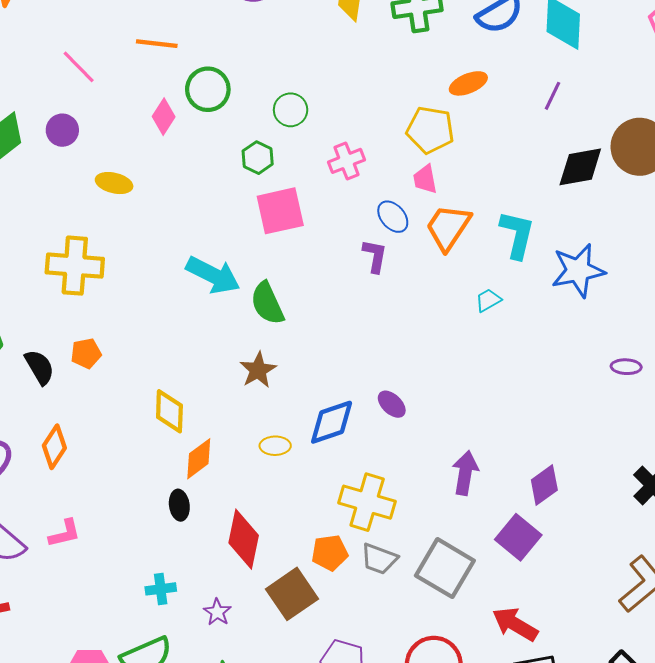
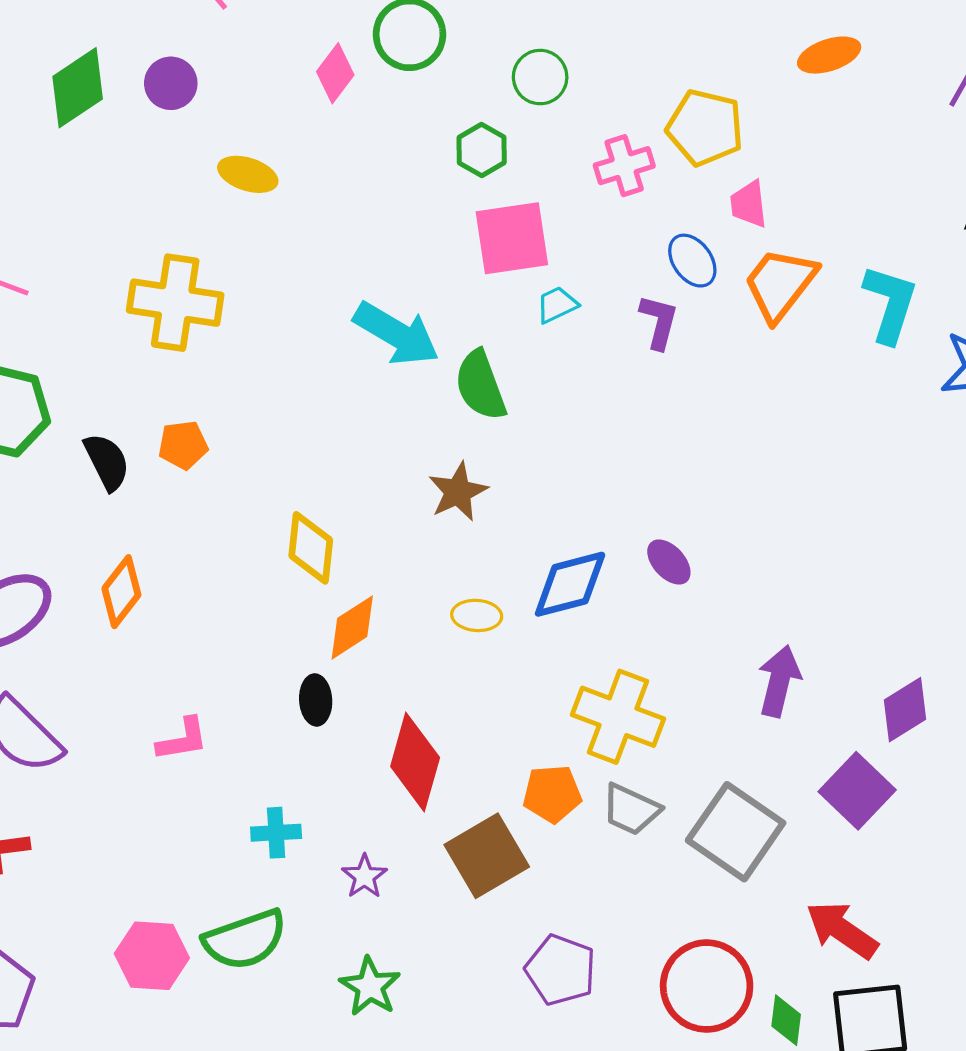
yellow pentagon: (430, 130) -> (705, 128), moved
cyan trapezoid: (488, 300) -> (557, 305), moved
pink L-shape: (65, 533) -> (183, 739), moved

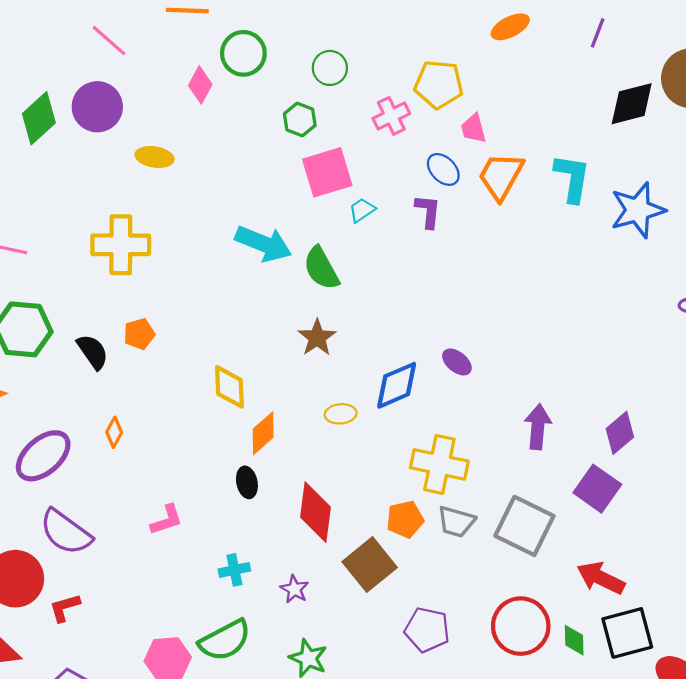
purple circle: (171, 83) -> (97, 107), size x1.5
orange diamond: (121, 592) -> (114, 432), size x0.7

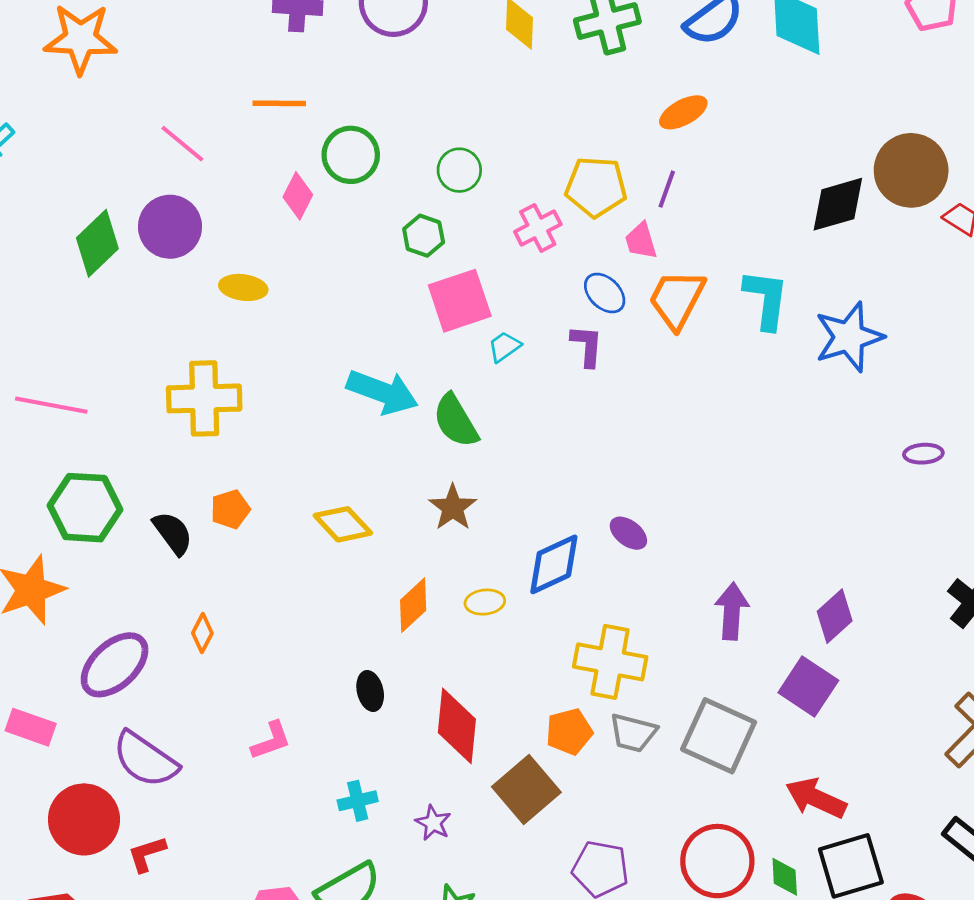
purple line: (598, 33) -> (667, 189), moved
yellow diamond: (229, 387) -> (343, 524), moved, turned -39
orange diamond: (263, 433) -> (413, 605), moved

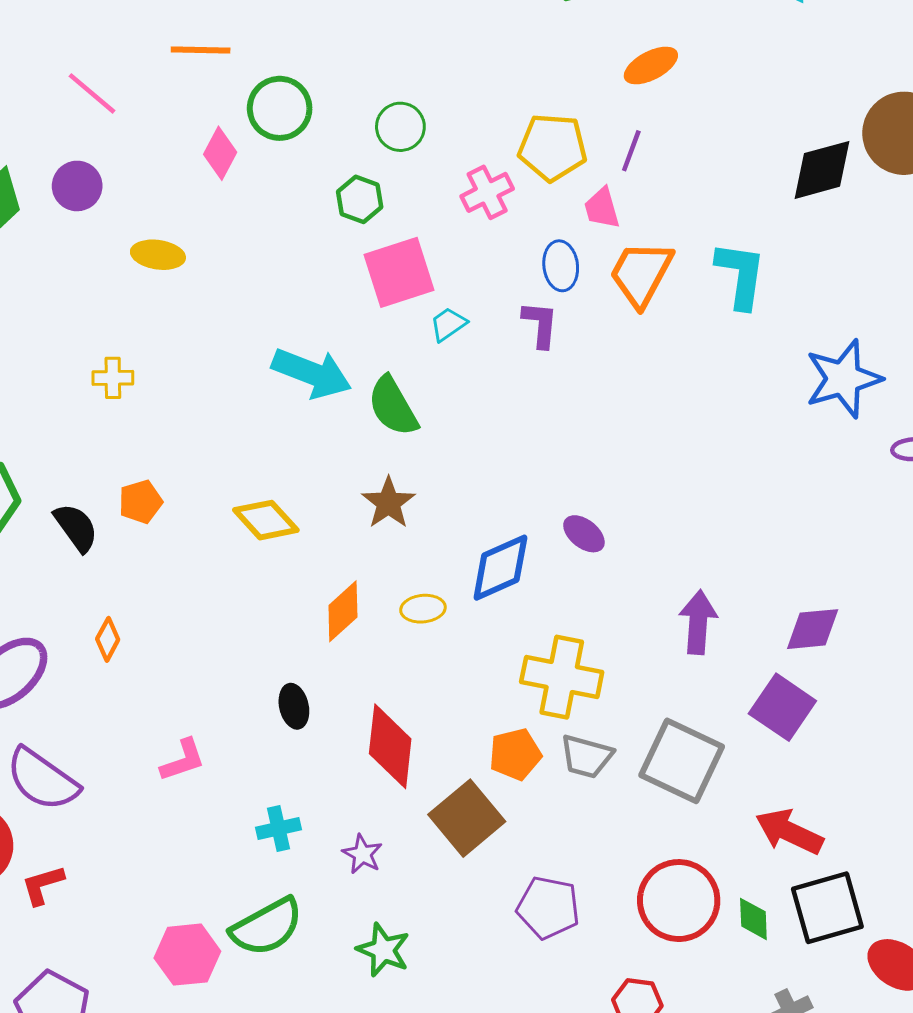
purple circle: (170, 227) -> (77, 186), size x0.7
blue ellipse: (605, 293) -> (561, 266), turned 39
blue star: (849, 337) -> (843, 379), moved
yellow cross: (204, 398) -> (113, 378), size x0.5
purple diamond: (835, 616) -> (813, 629), turned 36

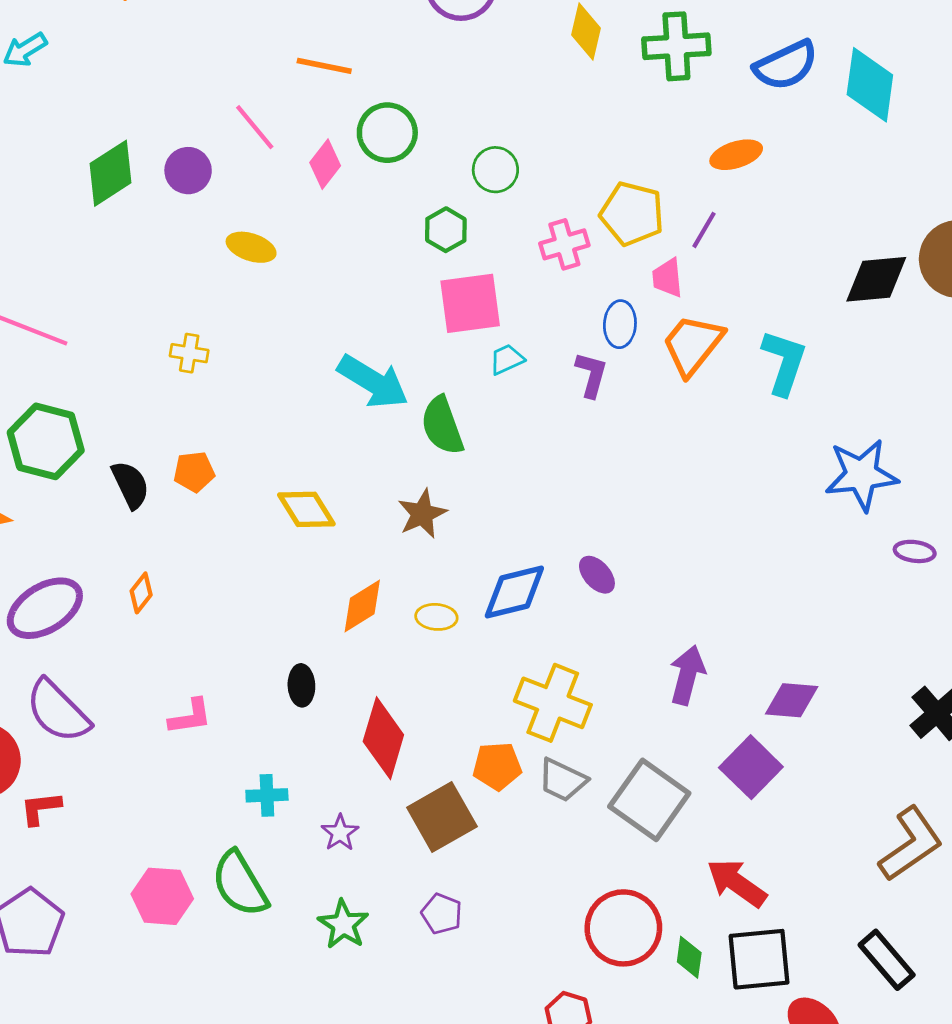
pink line: (92, 93) -> (255, 127), moved
purple pentagon: (548, 908) -> (442, 914), moved, size x0.7
green semicircle: (267, 927) -> (240, 884), turned 78

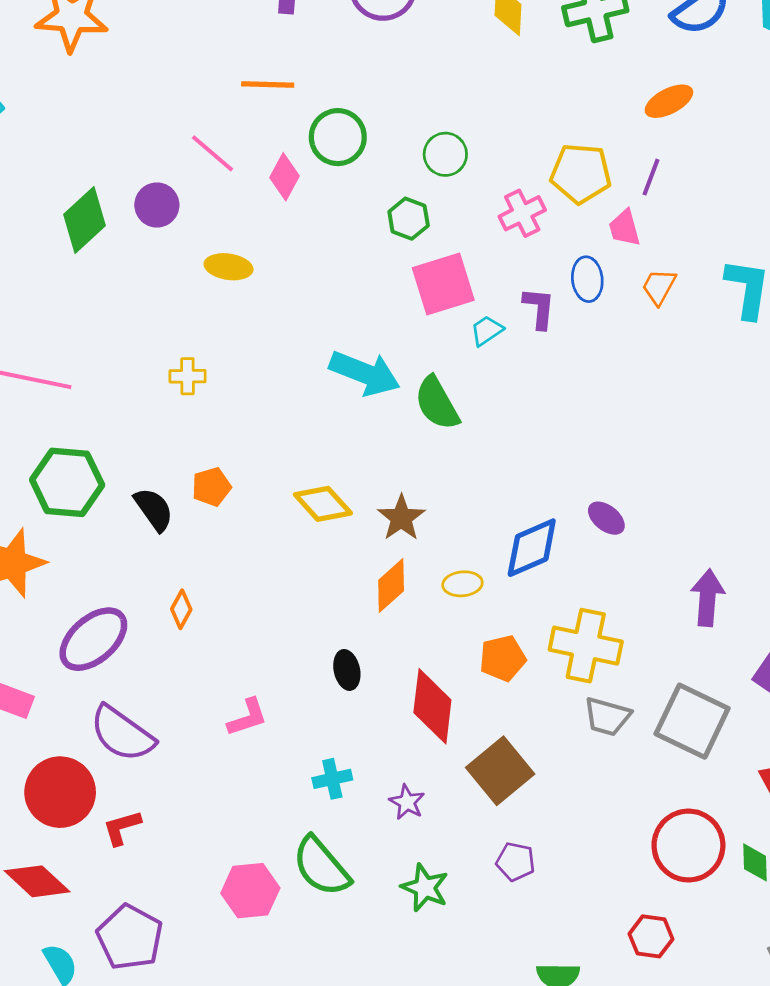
orange trapezoid: (693, 345) -> (659, 287), size x0.6
purple L-shape: (591, 375) -> (539, 308), moved
brown star: (422, 514) -> (401, 518), moved
orange pentagon: (497, 766) -> (503, 658), moved

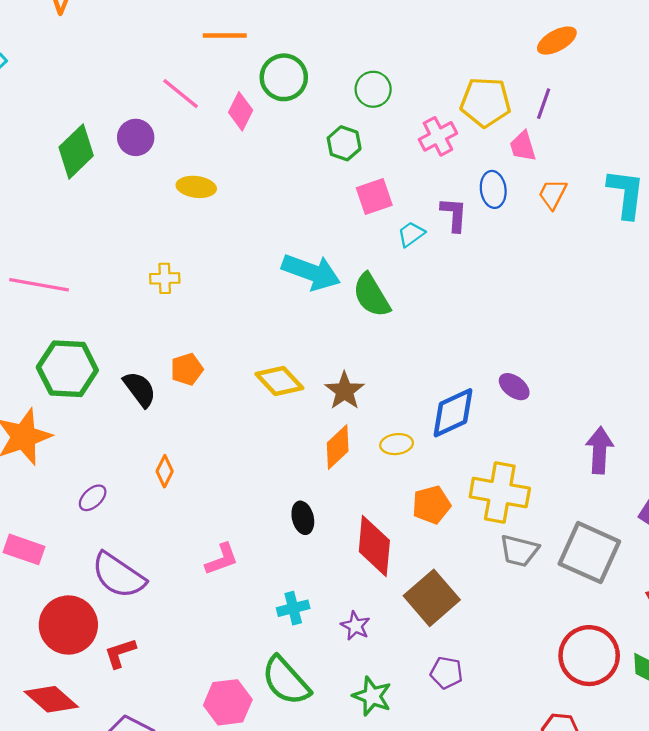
pink square: (443, 284) -> (374, 197), size x0.7
purple ellipse: (93, 639) -> (93, 498), size x0.5

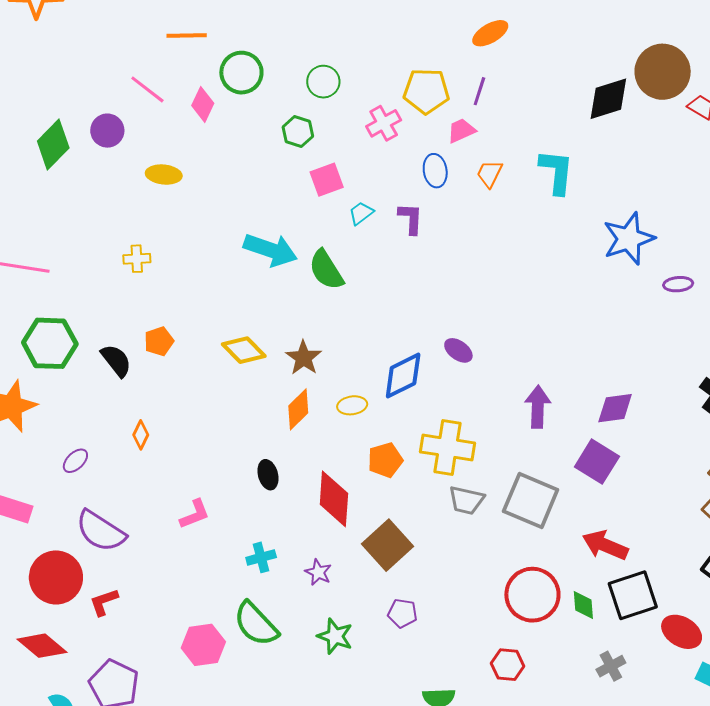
pink trapezoid: (523, 146) -> (461, 131), turned 84
purple L-shape: (454, 214) -> (411, 219), moved

